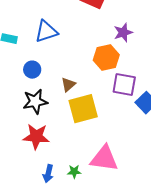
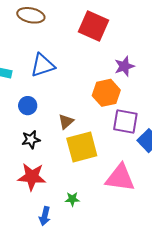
black star: (35, 102) -> (31, 140), size x0.7
pink triangle: (104, 159) -> (120, 178), moved
green star: (74, 172) -> (72, 199), moved

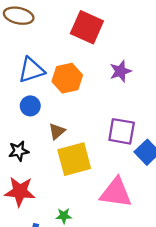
orange hexagon: (106, 93) -> (67, 78), moved
blue circle: (28, 106) -> (30, 106), moved

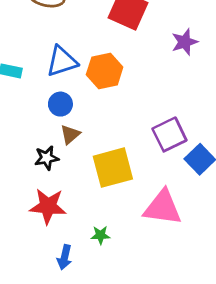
purple star: (120, 71) -> (185, 42), moved
brown triangle: (57, 131) -> (70, 134), moved
purple square: (122, 131) -> (169, 134), turned -36

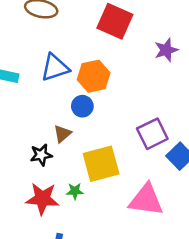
blue circle: (60, 104) -> (82, 106), moved
green star: (100, 235) -> (75, 191), moved

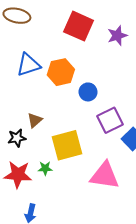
purple star: (166, 50) -> (117, 36), moved
blue circle: (82, 106) -> (88, 92), moved

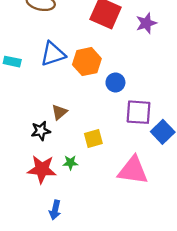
purple square: (110, 120) -> (139, 112), turned 30
yellow square: (67, 145) -> (93, 139), size x0.6

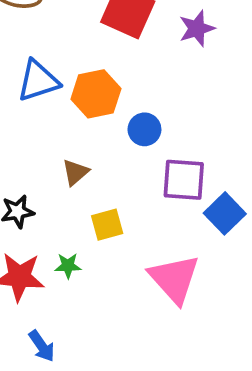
brown triangle: (59, 112) -> (75, 172), moved
pink triangle: (133, 170) -> (174, 279), turned 40
blue arrow: (55, 210) -> (42, 346), turned -48

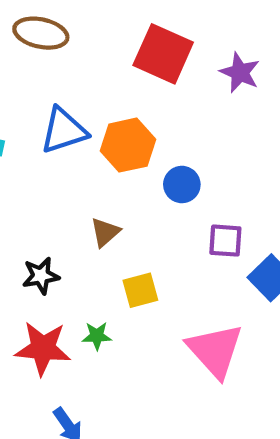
purple star: (197, 29) -> (240, 73), turned -30
purple square: (184, 180) -> (225, 241), size x0.7

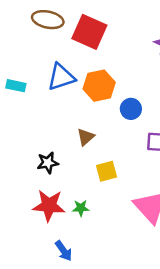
red square: (163, 54) -> (89, 32), moved
green star: (97, 336) -> (81, 208), moved

